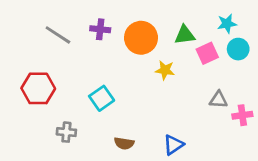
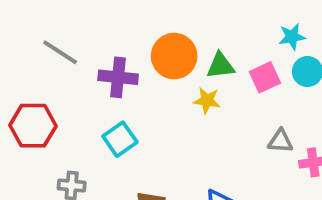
purple cross: (100, 29) -> (118, 77), moved, size x1.4
green triangle: (185, 35) -> (220, 66), moved

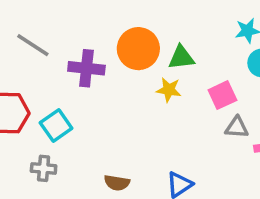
pink square: (265, 77) -> (222, 95), moved
cyan square: (120, 139) -> (56, 126), moved

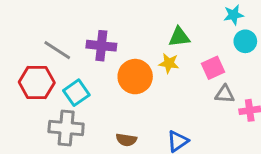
gray line: (33, 45) -> (57, 50), moved
orange circle: (138, 49) -> (135, 77), moved
gray cross: (44, 168) -> (66, 128), size x1.6

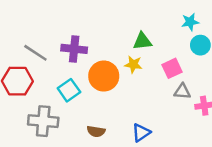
cyan square: (76, 93) -> (69, 90), moved

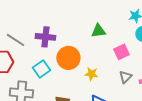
yellow star: (133, 64) -> (91, 74), moved
gray triangle: (182, 91) -> (125, 77), moved, turned -48

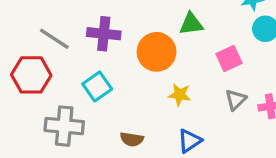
orange circle: (68, 58) -> (157, 52), moved

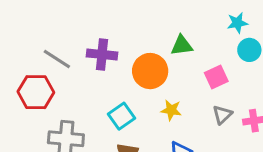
cyan square: (97, 86) -> (122, 116), moved

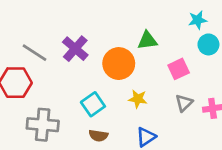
purple cross: (102, 54) -> (75, 49), turned 35

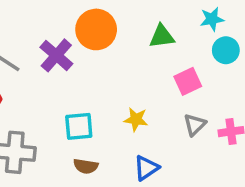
green triangle: (147, 40) -> (162, 36), moved
orange circle: (119, 64) -> (96, 29), moved
cyan square: (93, 104) -> (79, 126), turned 30

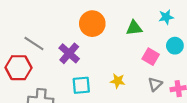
cyan circle: (226, 50) -> (175, 46), moved
purple cross: (56, 55) -> (69, 53), moved
pink square: (188, 81) -> (151, 57), turned -35

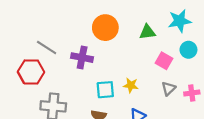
cyan star: (166, 17) -> (180, 21), size x1.5
purple cross: (69, 53) -> (82, 58), turned -30
cyan square: (81, 85) -> (105, 90), moved

